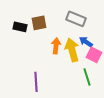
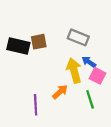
black rectangle: (20, 27) -> (18, 46), size x1.5
orange arrow: (56, 46) -> (60, 92), moved, turned 42

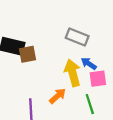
brown square: (39, 42) -> (27, 54), moved
pink square: (97, 76) -> (98, 79), turned -35

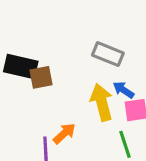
orange arrow: (57, 96) -> (64, 133), moved

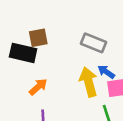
brown square: (41, 77) -> (38, 38), moved
orange arrow: (64, 133) -> (38, 87), moved

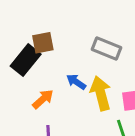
black rectangle: (23, 53) -> (26, 60), turned -64
blue arrow: (106, 72) -> (76, 82), moved

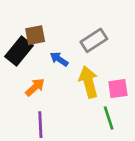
gray rectangle: (106, 49) -> (94, 40), turned -55
blue arrow: (76, 82) -> (59, 59), moved

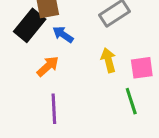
blue arrow: (59, 59) -> (63, 34), moved
yellow arrow: (89, 82) -> (108, 60), size x0.7

